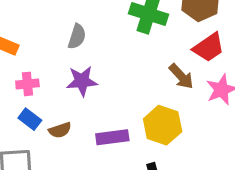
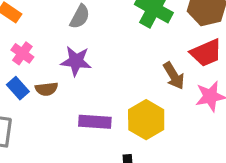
pink cross: (27, 84) -> (22, 53), turned 30
brown semicircle: (60, 130) -> (47, 89), moved

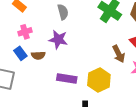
gray semicircle: (80, 17) -> (63, 12), turned -49
pink cross: (22, 53) -> (25, 32), turned 32

